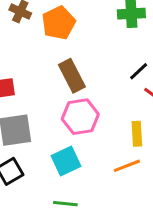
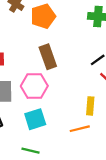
pink hexagon: (80, 117) -> (34, 86), moved

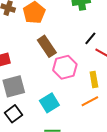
pink hexagon: (34, 86) -> (65, 67), moved

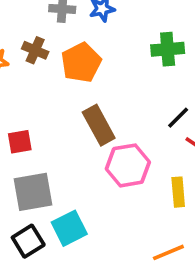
orange line: (90, 101) -> (168, 252), moved
cyan square: (49, 103) -> (69, 228), moved

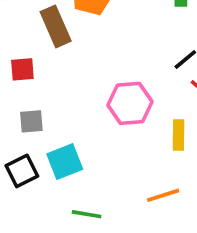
brown rectangle: (99, 125) -> (56, 26), moved
gray square: (33, 192) -> (31, 121), size x0.6

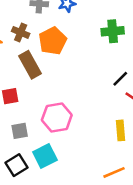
pink hexagon: (130, 103) -> (57, 118), moved

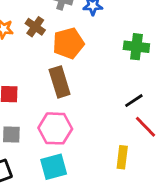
brown rectangle: (30, 65) -> (60, 82), moved
cyan square: (45, 156) -> (54, 167), moved

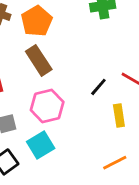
black line: (134, 101) -> (98, 87), moved
cyan square: (54, 167) -> (41, 145), moved

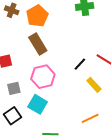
yellow rectangle: (119, 116) -> (94, 85), turned -35
cyan square: (41, 145) -> (38, 104), turned -30

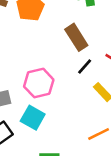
brown rectangle: (38, 44) -> (76, 37), moved

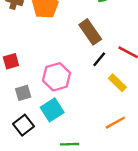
cyan square: (33, 118) -> (52, 110), turned 30

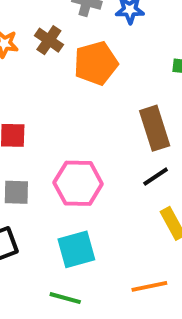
cyan square: (52, 110) -> (76, 249), moved

